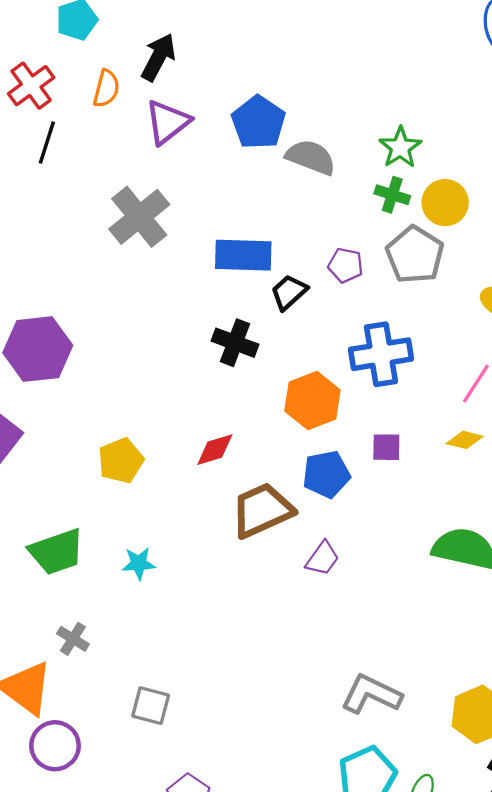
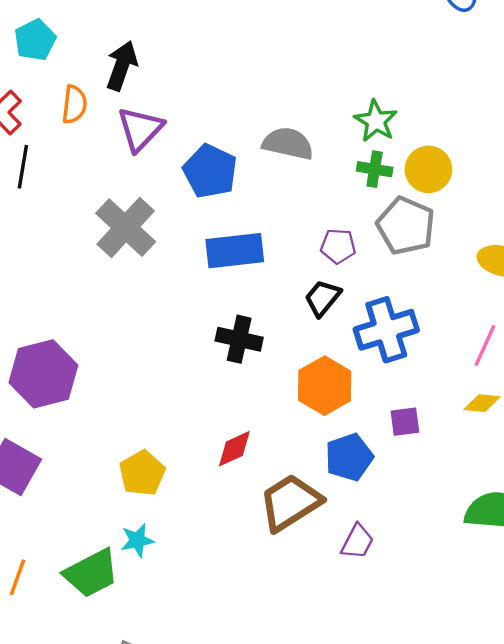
blue pentagon: (258, 122) -> (210, 171), moved
black trapezoid: (289, 292) -> (323, 298), moved
cyan star: (139, 563) -> (137, 540), moved

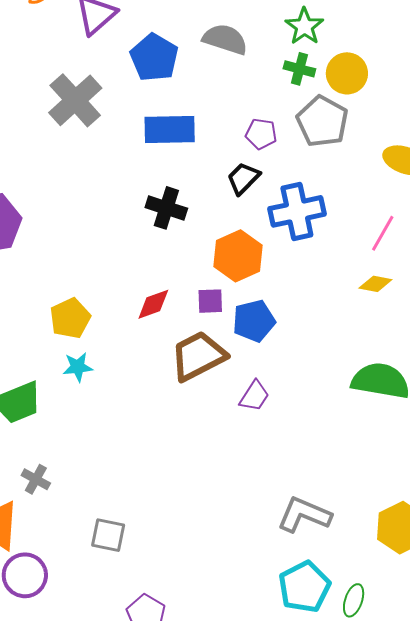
purple square: (405, 422) -> (210, 301), moved
cyan star: (137, 540) -> (78, 367), moved

